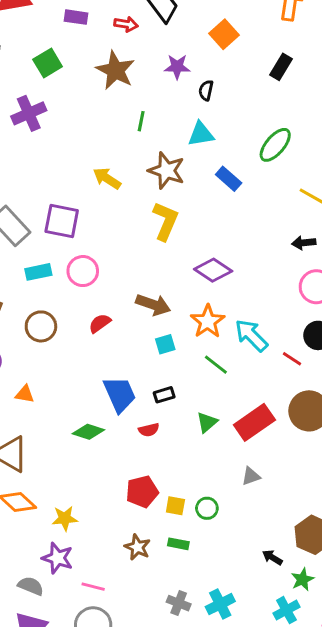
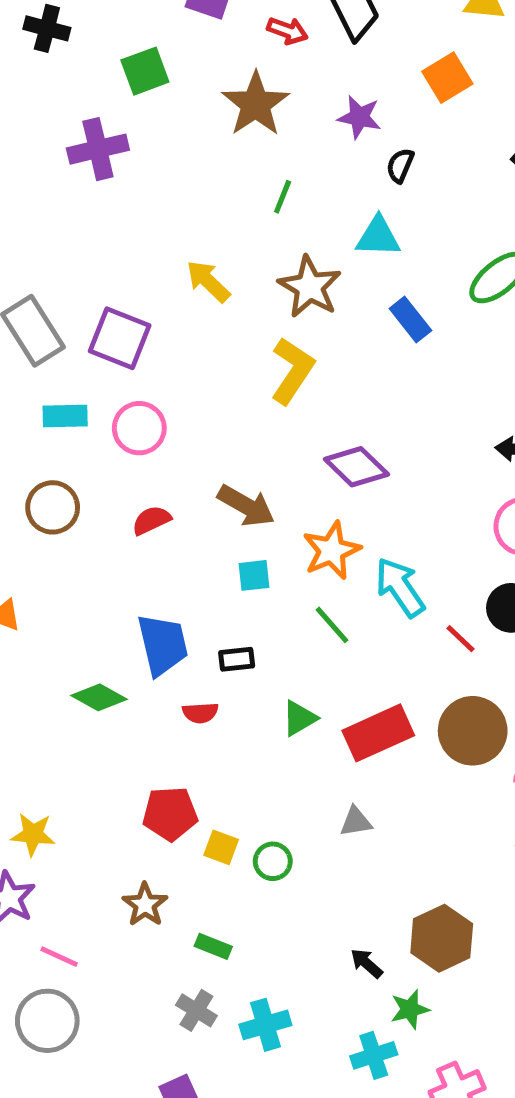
green rectangle: (178, 544) -> (213, 946), moved

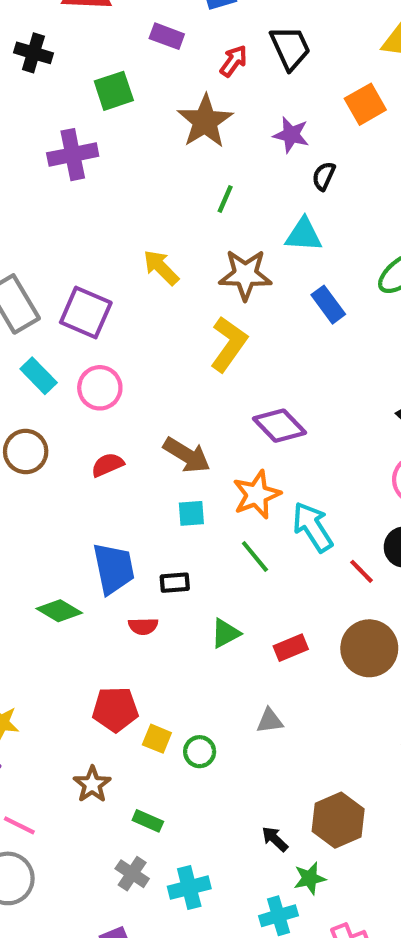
red arrow: (288, 31) -> (234, 61), turned -76
brown star: (310, 287) -> (245, 275), turned -30
cyan rectangle: (65, 416) -> (39, 376), turned 45
red rectangle: (378, 733) -> (291, 648), size x0.6

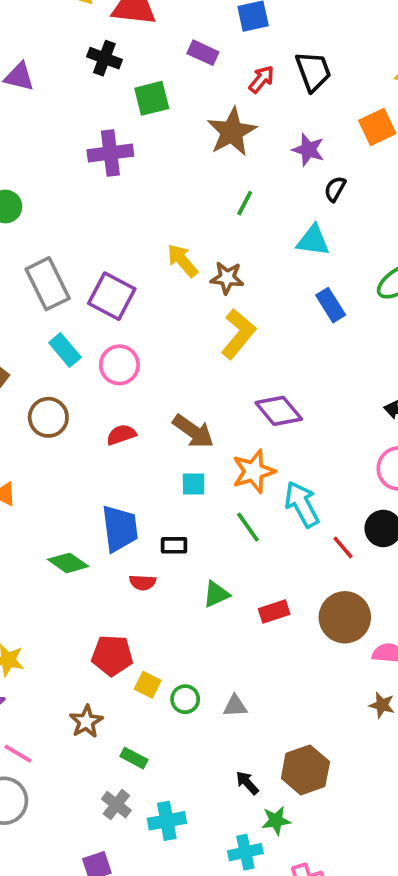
black cross: (33, 53) -> (104, 58), moved
brown star: (245, 275) -> (227, 278), moved, size x0.7
gray triangle: (270, 721) -> (235, 706), moved

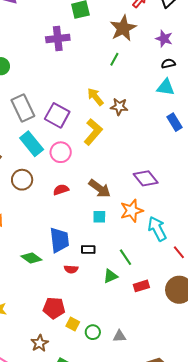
black semicircle: (335, 189) -> (168, 63), moved, turned 48
green line: (245, 203) -> (114, 59), moved
yellow L-shape: (238, 334) -> (93, 132), moved
cyan rectangle: (65, 350) -> (32, 144), size x1.4
green line: (248, 527) -> (126, 257), moved

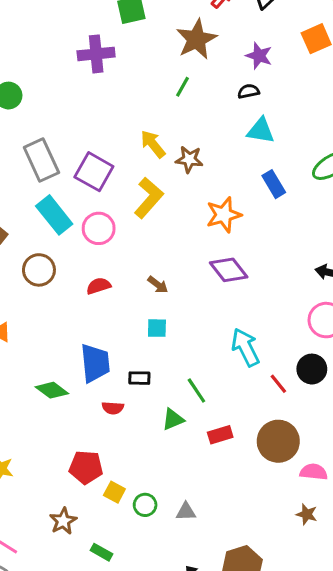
black semicircle: (168, 63) -> (249, 91), moved
brown arrow: (100, 189) -> (158, 285), size x0.6
orange star: (132, 211) -> (224, 215), moved

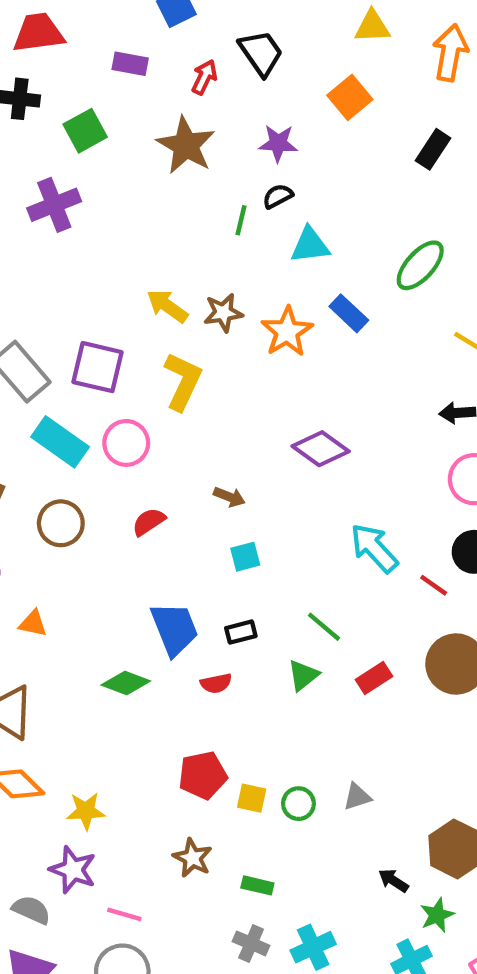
green line: (182, 87) -> (241, 220), moved
orange star: (224, 215) -> (287, 332), moved

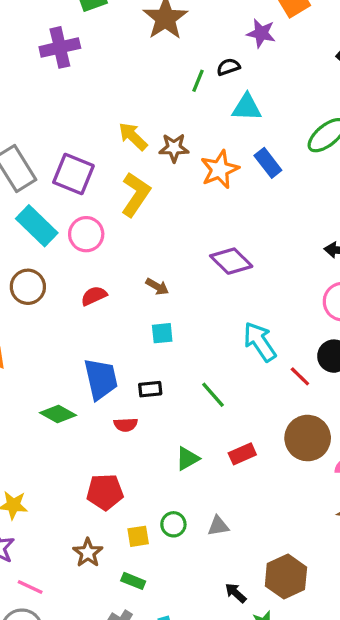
purple star: (278, 143) -> (261, 33), moved
green triangle: (303, 675) -> (187, 458), moved
red rectangle: (374, 678) -> (242, 454), moved
yellow square: (252, 798) -> (138, 536), moved, turned -30

